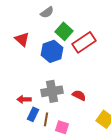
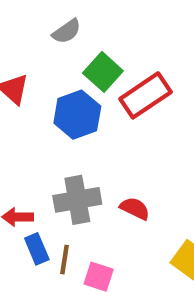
blue rectangle: (33, 114) -> (37, 249), turned -48

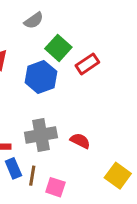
red rectangle: (146, 95) -> (87, 64), size x0.7

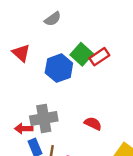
green square: (58, 48) -> (82, 54), moved
gray cross: (41, 135) -> (44, 118), moved

